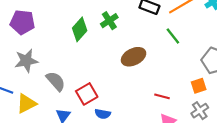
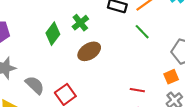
brown ellipse: (134, 57) -> (89, 51), moved

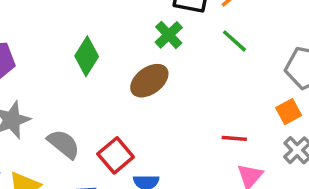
green cross: (80, 23) -> (169, 35), moved

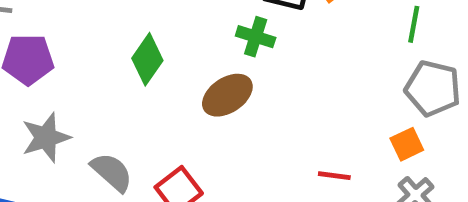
green cross: (169, 35) -> (256, 37), turned -32
green line: (234, 41) -> (414, 24), moved, turned 56

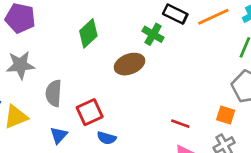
orange square: (407, 144) -> (226, 115), turned 30
gray semicircle: (112, 172) -> (54, 93), turned -140

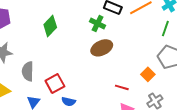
brown ellipse: (129, 64) -> (102, 48), moved
orange square: (226, 115) -> (148, 74), moved, turned 32

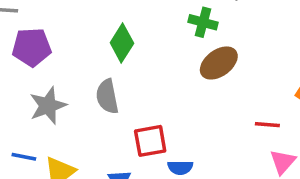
gray semicircle: (28, 71) -> (107, 96), moved
red square: (55, 83) -> (150, 141), turned 30

